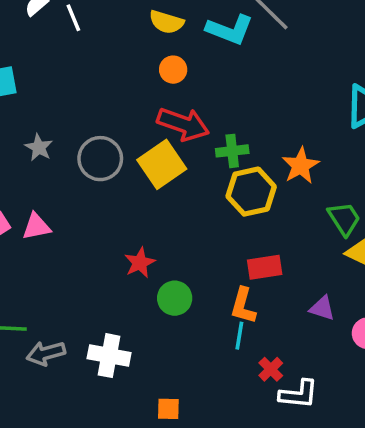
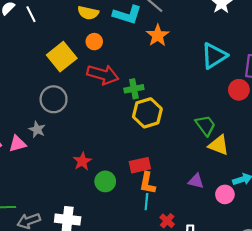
gray star: (39, 148) -> (37, 130), moved
yellow square: (162, 164) -> (62, 57), moved
orange star: (301, 166) -> (158, 35), moved
red rectangle: (265, 267) -> (140, 165), moved

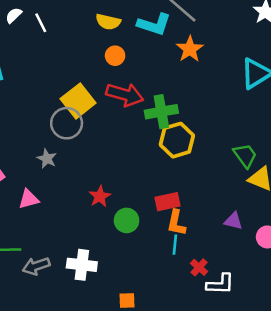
yellow square: (62, 57) -> (78, 101), moved
green cross: (134, 89) -> (161, 112), size x1.4
pink triangle: (17, 144) -> (29, 199), moved

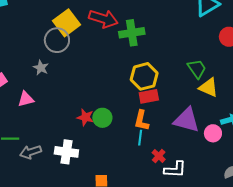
yellow hexagon: (177, 140) -> (144, 76), moved
red star: (100, 196) -> (85, 117), moved, turned -30
red rectangle: (167, 202) -> (149, 96), moved
purple triangle: (233, 221) -> (187, 120), size x1.8

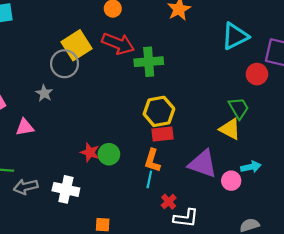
green trapezoid: (197, 69) -> (239, 108), moved

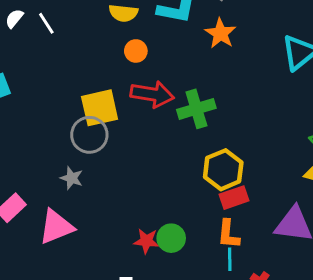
yellow square: (76, 45) -> (100, 108), turned 32
pink triangle: (25, 127) -> (56, 227), size x1.5

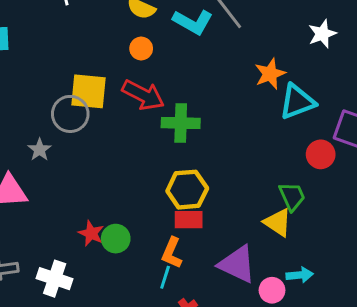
orange star: (221, 33) -> (270, 74), moved

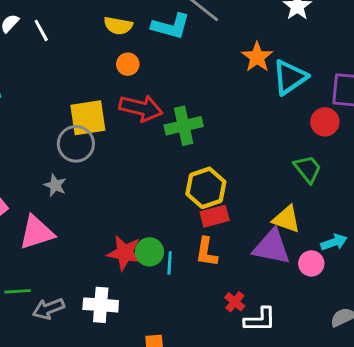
yellow triangle: (278, 222) -> (286, 219), moved
red star: (91, 233) -> (125, 253), size x1.4
cyan line: (165, 277) -> (170, 263), moved

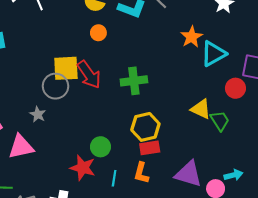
red arrow: (141, 108) -> (89, 75), moved, turned 36
yellow triangle: (286, 219) -> (201, 109), moved
green circle: (149, 252) -> (100, 147), moved

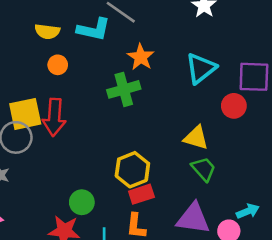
orange star: (192, 37) -> (141, 57), moved
red arrow: (89, 75) -> (54, 117), turned 48
green cross: (134, 81) -> (124, 89), moved
green trapezoid: (220, 121) -> (204, 169), moved

